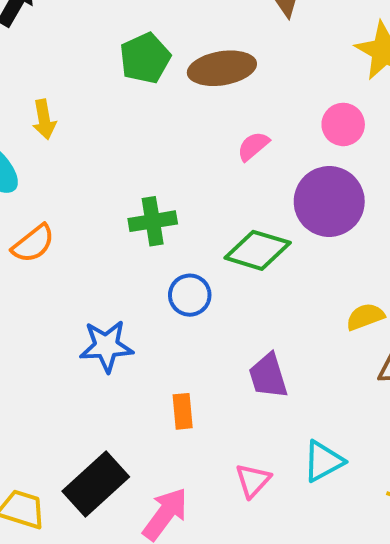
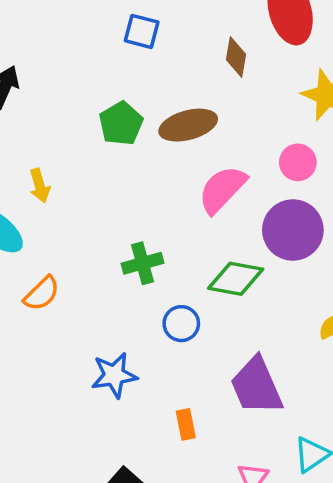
pink semicircle: (253, 146) -> (222, 189), size x1.8
purple trapezoid: (268, 376) -> (256, 386), size x1.5

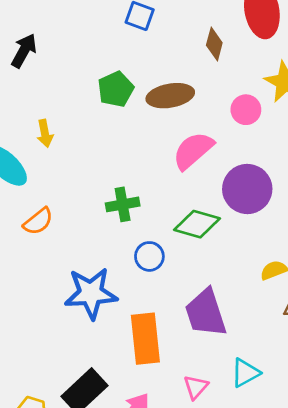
pink circle: (298, 162) -> (246, 110), moved
blue star: (114, 375) -> (91, 293), size x1.4
orange rectangle: (186, 424) -> (145, 339), size x2.0

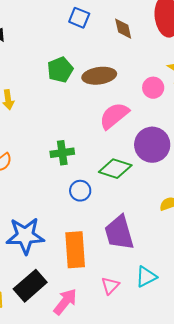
brown diamond: (214, 44) -> (123, 29), moved, turned -30
blue star: (91, 293) -> (25, 236), moved

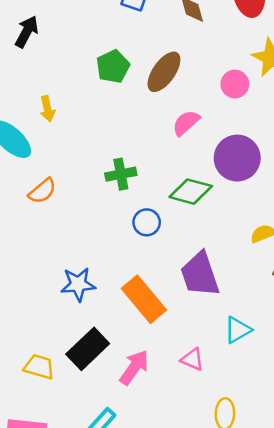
brown ellipse: (99, 76) -> (164, 72), turned -44
pink semicircle: (114, 116) -> (186, 123), size x0.7
blue star: (25, 236) -> (78, 284), size x0.7
orange rectangle: (75, 250) -> (144, 299), turned -33
pink triangle: (110, 286) -> (192, 359), moved, turned -48

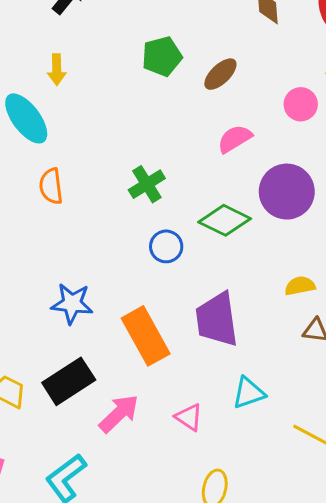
brown ellipse: (164, 72) -> (220, 74), size x0.7
yellow arrow: (47, 109) -> (57, 70), moved
green cross: (121, 174) -> (147, 184), turned -32
orange semicircle: (42, 191) -> (51, 186), turned 112

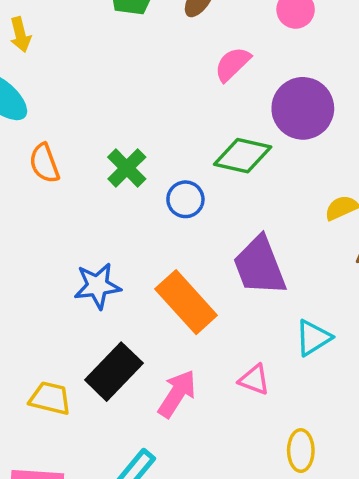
green cross: (147, 184) -> (127, 168), moved

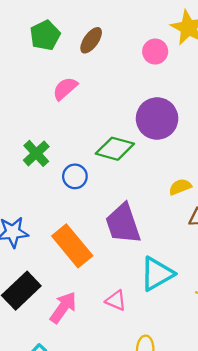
pink semicircle: (232, 64) -> (65, 89), moved
cyan triangle: (313, 338) -> (157, 274), size x1.4

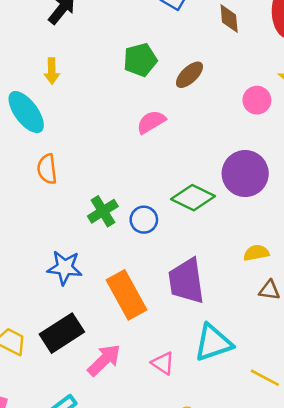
green cross: (36, 153) -> (103, 211), moved

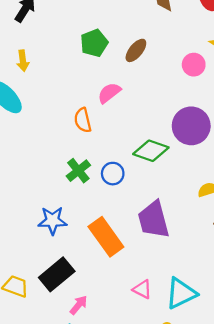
orange semicircle: (47, 169) -> (83, 120), moved
cyan triangle: (213, 343) -> (181, 293), moved
pink arrow: (104, 360) -> (79, 305), moved, size x0.7

